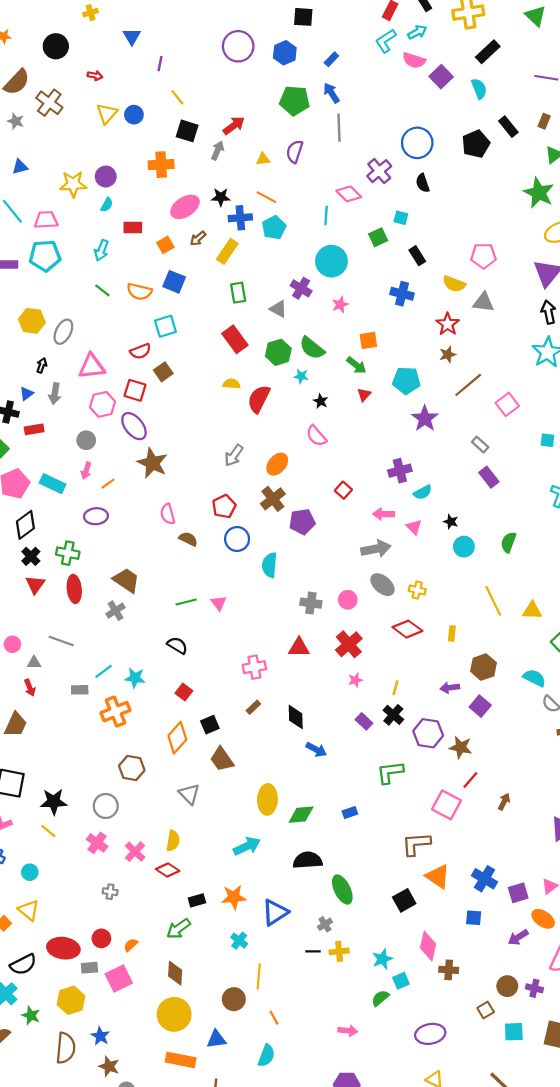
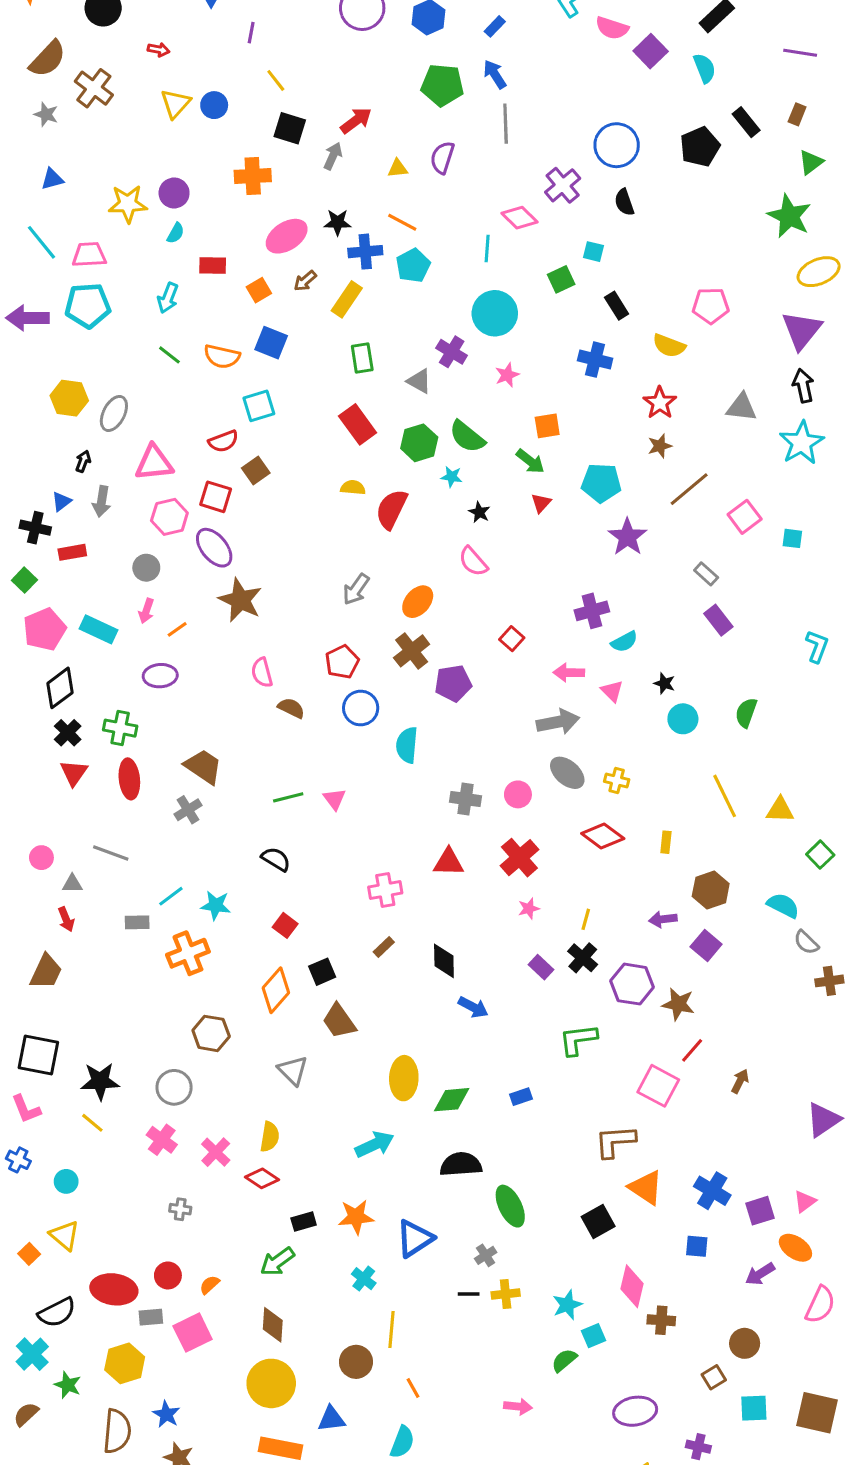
gray triangle: (483, 302) -> (742, 407), moved
cyan square: (547, 440) -> (792, 538), moved
purple cross: (534, 988) -> (698, 1447), moved

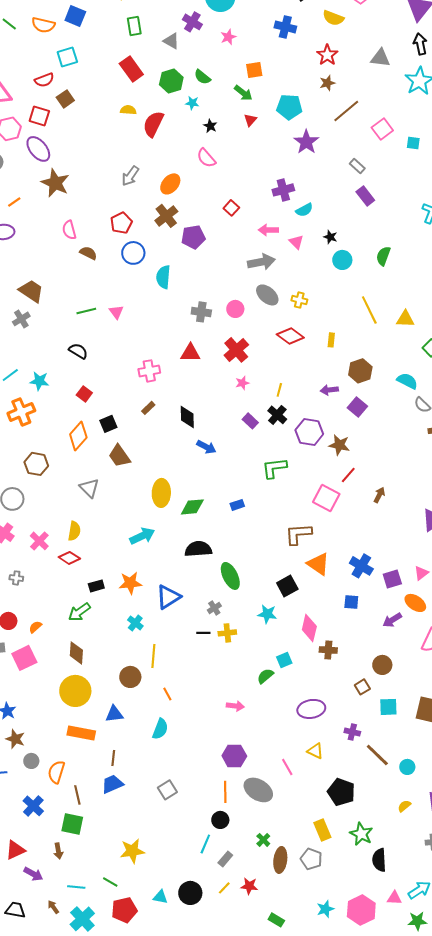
green semicircle: (467, 437) -> (202, 77), size x0.7
cyan star: (567, 1305) -> (267, 614), moved, turned 30

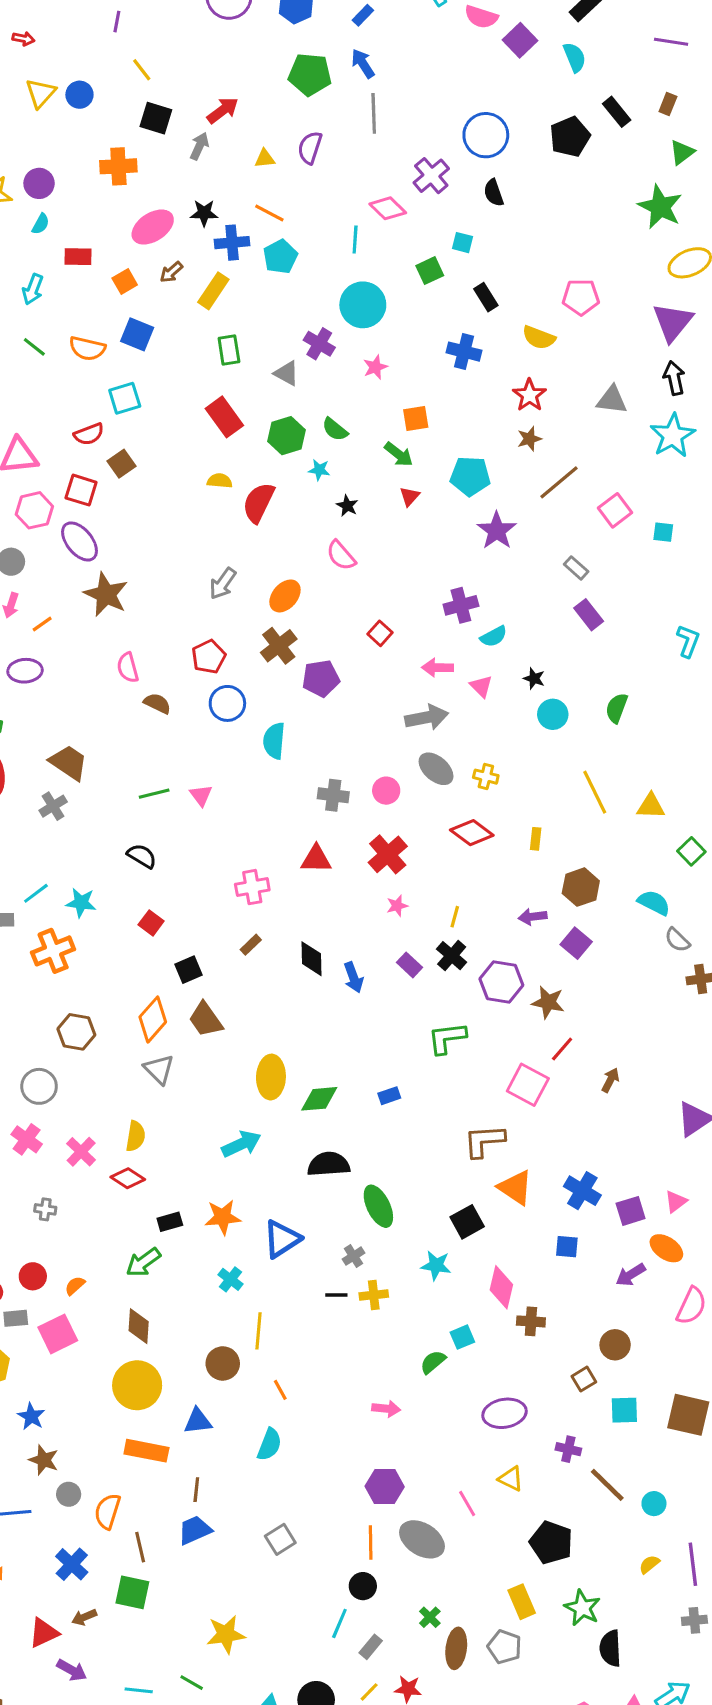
orange diamond: (78, 436) -> (153, 1019), moved
blue arrow: (206, 447) -> (353, 977), moved, turned 42
brown arrow: (58, 851) -> (84, 1617), moved, turned 77

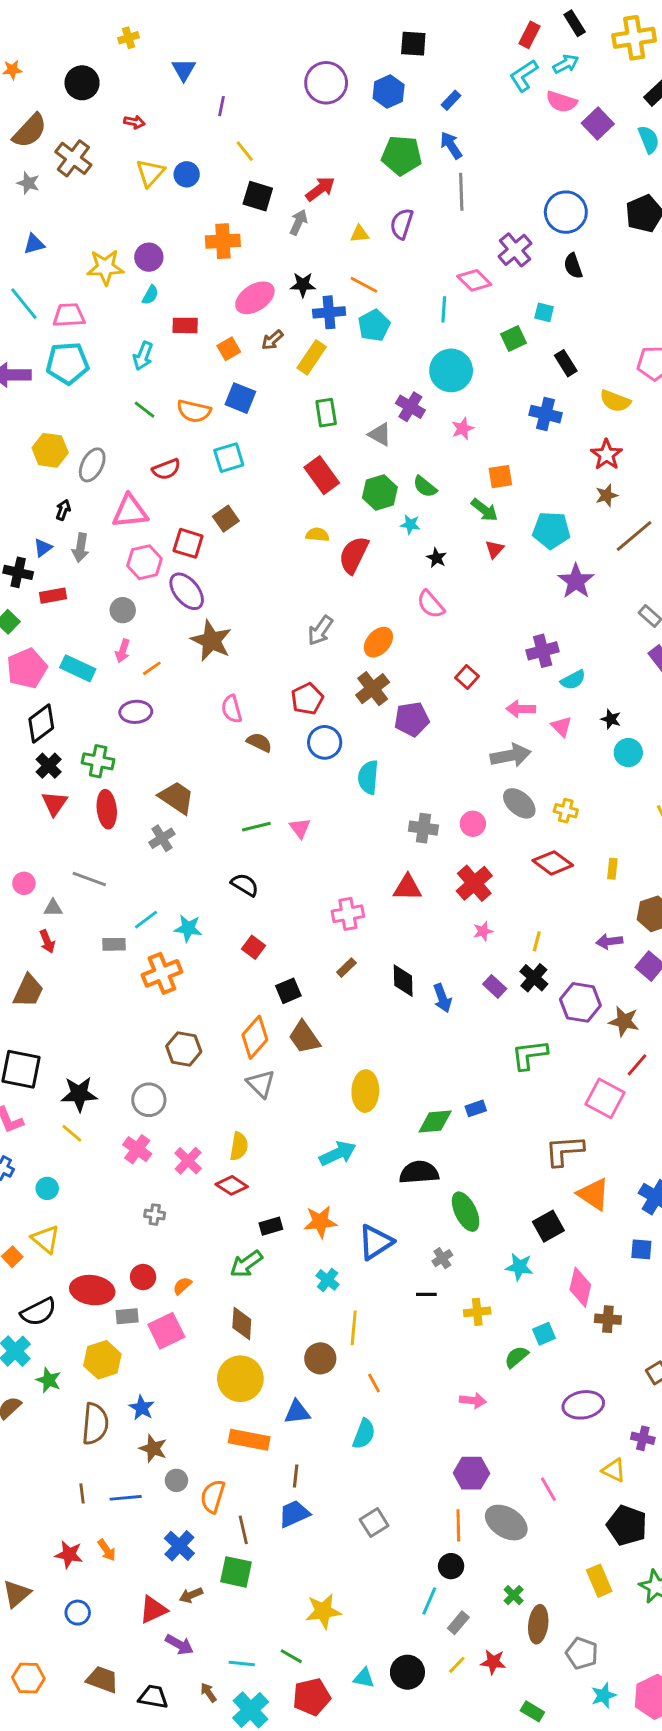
red semicircle: (89, 434) -> (166, 469), moved
green diamond: (319, 1099) -> (435, 1122), moved
yellow cross: (374, 1295) -> (477, 1312), moved
yellow triangle: (511, 1479) -> (614, 1470), moved
gray pentagon: (505, 1647) -> (582, 1653), moved

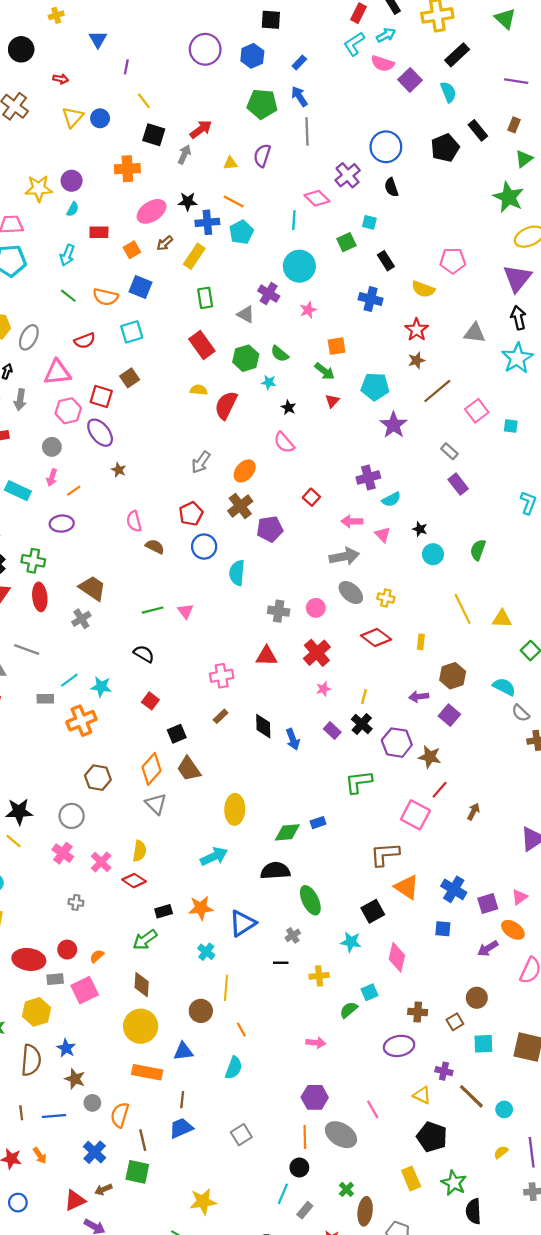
brown star: (211, 641) -> (119, 470), size x0.5
brown cross: (608, 1319) -> (418, 1012), moved

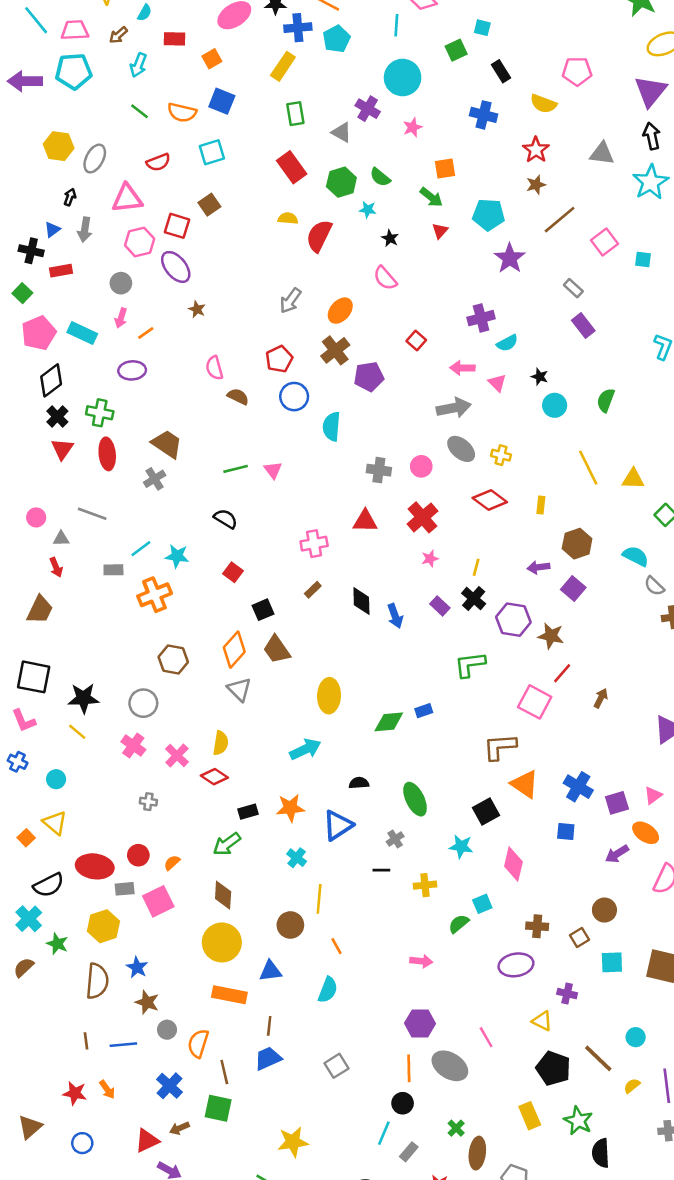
brown arrow: (165, 243) -> (118, 35), moved
black semicircle: (275, 871) -> (359, 783), moved, size x0.6
brown line: (471, 1096) -> (598, 1058), moved

